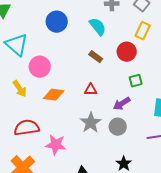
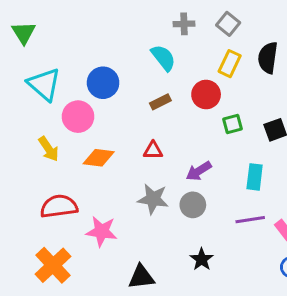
blue circle: (57, 22) -> (103, 83), moved
brown rectangle: (96, 57) -> (160, 102), turned -64
green square: (136, 81) -> (233, 124), moved
gray star: (91, 123) -> (153, 199), turned -30

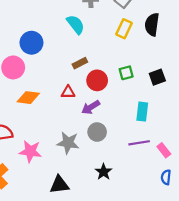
red circle: (206, 95) -> (97, 80), moved
brown rectangle: (160, 102) -> (80, 63), moved
purple arrow: (199, 171) -> (91, 107), moved
gray star: (153, 199) -> (68, 143), moved

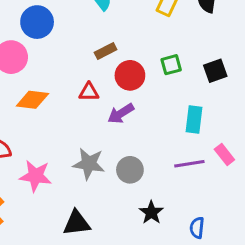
gray circle: (97, 132) -> (130, 170), moved
pink rectangle: (164, 150) -> (224, 155), moved
black star: (104, 172) -> (151, 212), moved
blue semicircle: (166, 177) -> (197, 228), moved

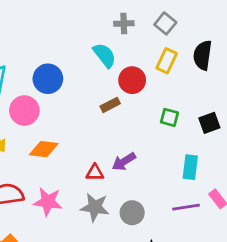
green square: (171, 65) -> (169, 117), turned 30
red circle: (130, 75) -> (132, 80), moved
red triangle: (89, 92) -> (95, 173), moved
pink star: (35, 176) -> (48, 202), moved

